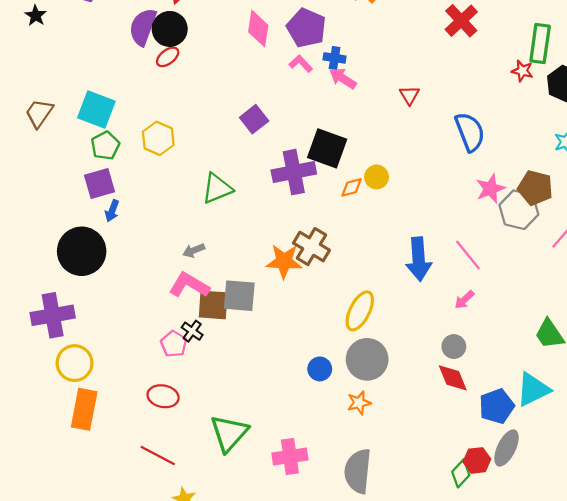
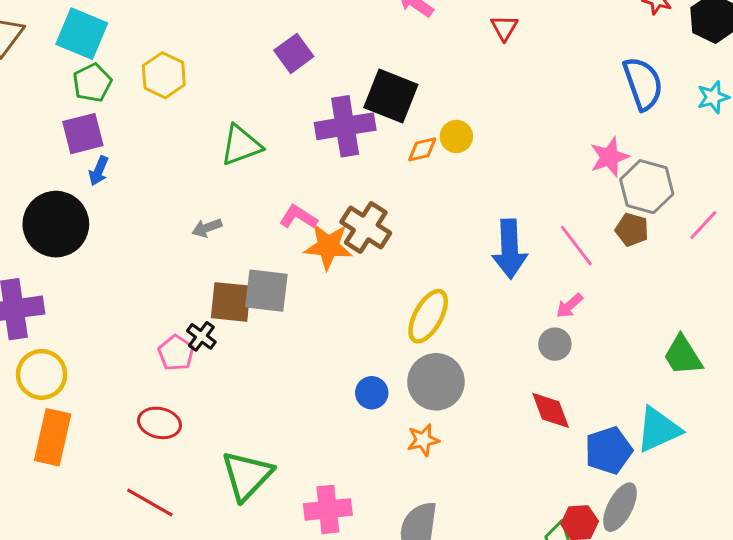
blue semicircle: (470, 132) -> (643, 84), moved
brown pentagon: (535, 188) -> (632, 230), moved, size x0.7
pink L-shape: (189, 285) -> (298, 217), moved, size x0.7
gray circle: (454, 347) -> (555, 344), moved

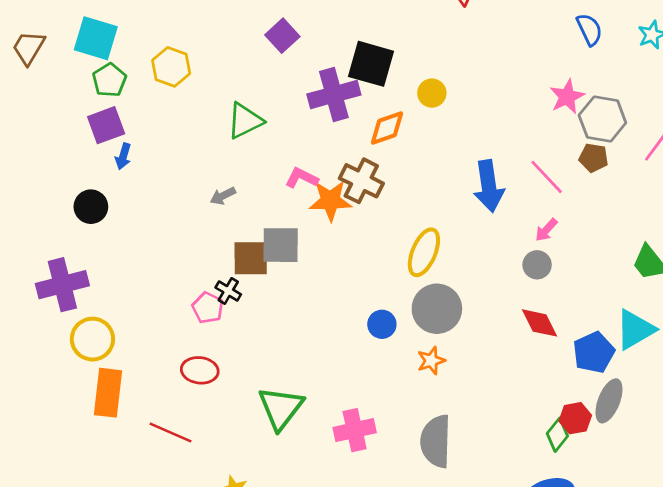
blue semicircle: (643, 84) -> (589, 29), size x0.7
orange diamond: (422, 149) -> (387, 128), moved, size x1.4
black circle: (56, 224) -> (91, 207), size x0.6
red line: (150, 502) -> (171, 432), moved

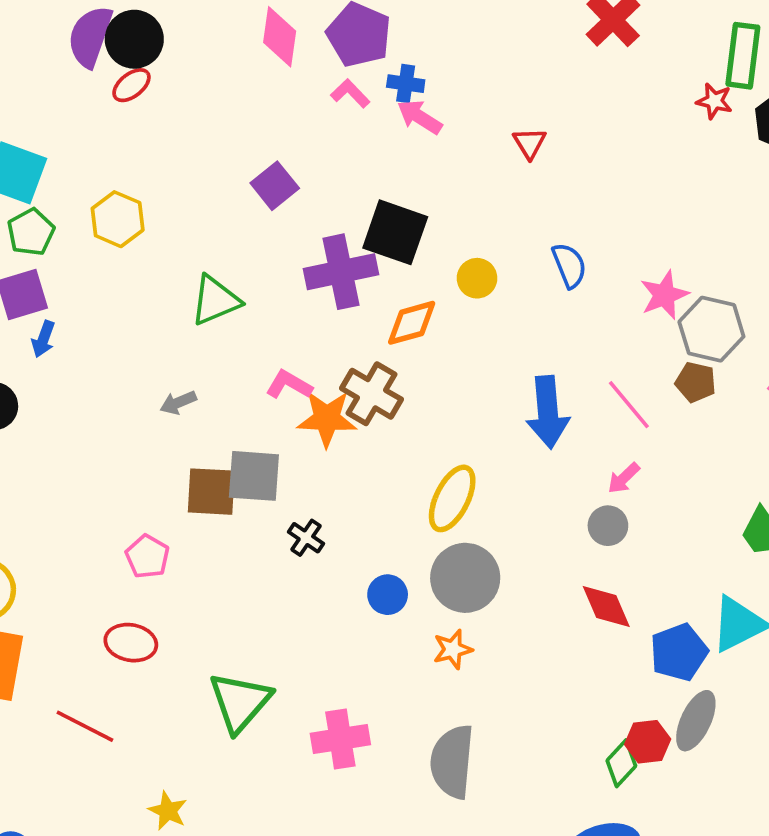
blue semicircle: (589, 29) -> (569, 265), moved
black cross: (228, 291) -> (306, 538), moved

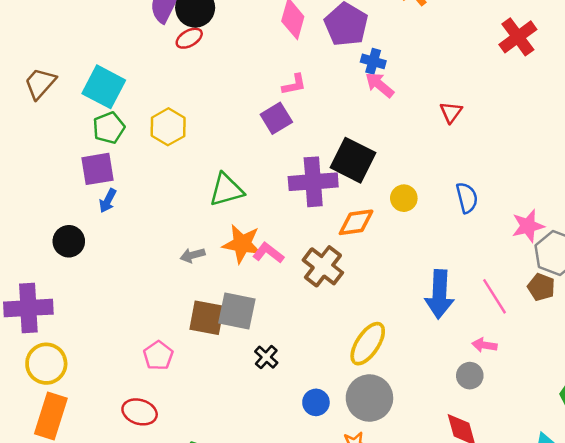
pink L-shape: (350, 93) -> (294, 84), moved, turned 115
orange star: (327, 419) -> (242, 244), moved
pink arrow: (624, 478) -> (485, 345), turned 45

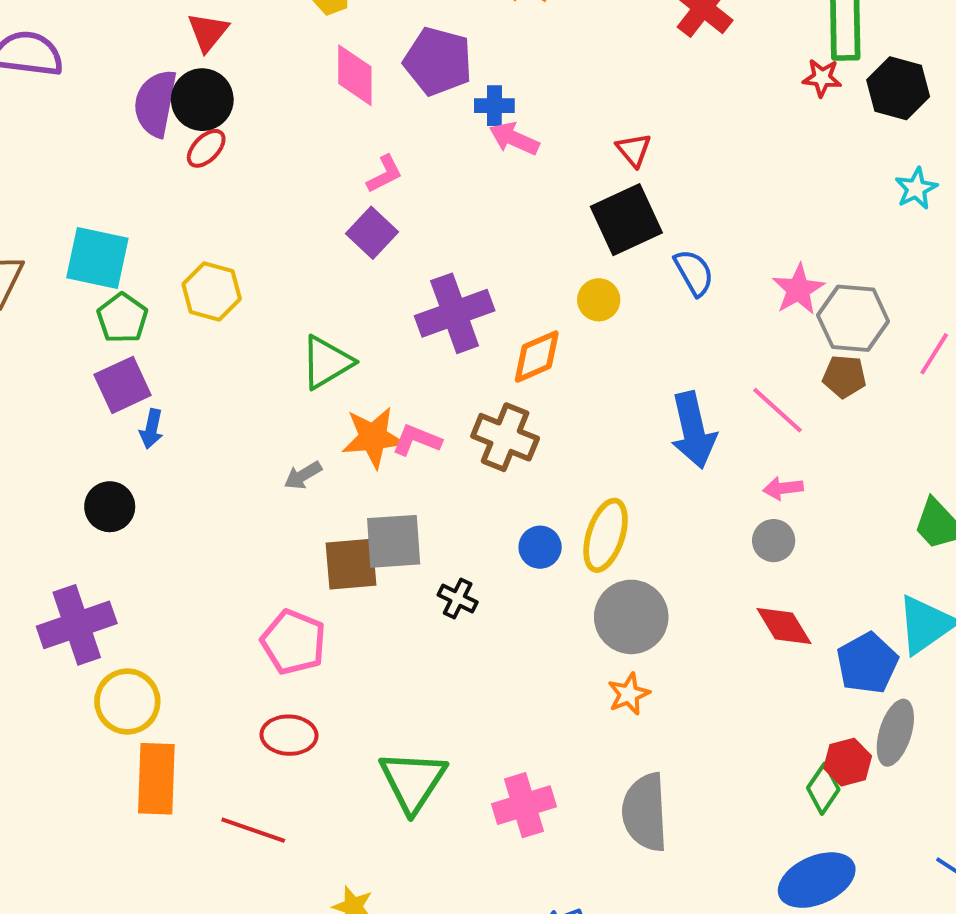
black square: (353, 160) -> (626, 220), moved, turned -36
pink pentagon: (158, 356) -> (293, 642), size x1.4
blue circle: (316, 402) -> (540, 547), moved

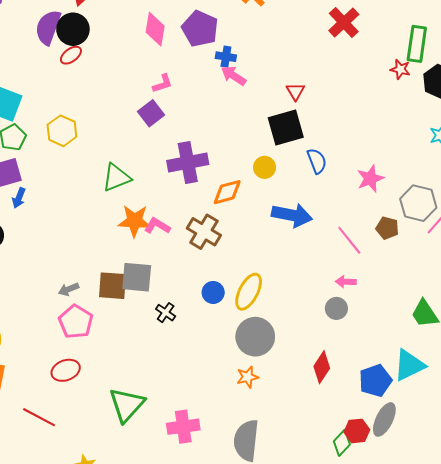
gray hexagon: (853, 318) -> (418, 203), moved
blue arrow: (693, 430) -> (292, 215), moved, turned -75
gray arrow: (303, 475) -> (69, 289), moved
red diamond: (784, 626) -> (322, 367), moved, turned 56
red ellipse: (289, 735) -> (66, 370), turned -32

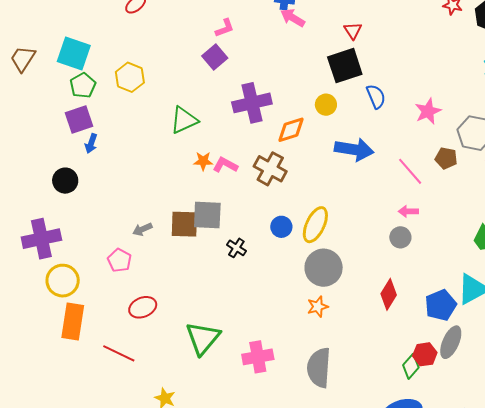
orange star: (135, 221) -> (203, 161), size x0.6
pink pentagon: (76, 322) -> (119, 260), moved, size x0.7

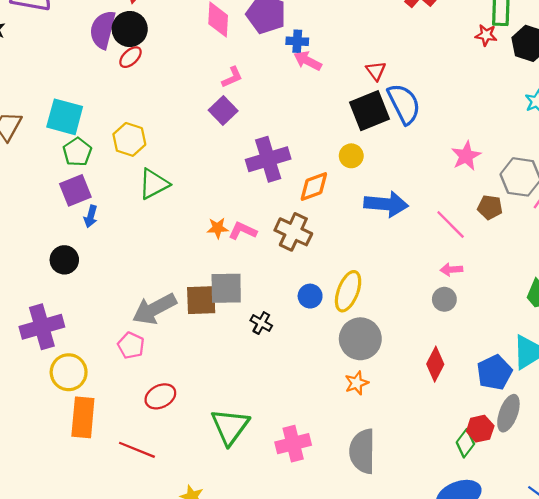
blue semicircle: (376, 96) -> (404, 104), moved, size x1.5
green triangle: (184, 120) -> (154, 184), moved
gray arrow: (142, 229) -> (154, 309), size x2.0

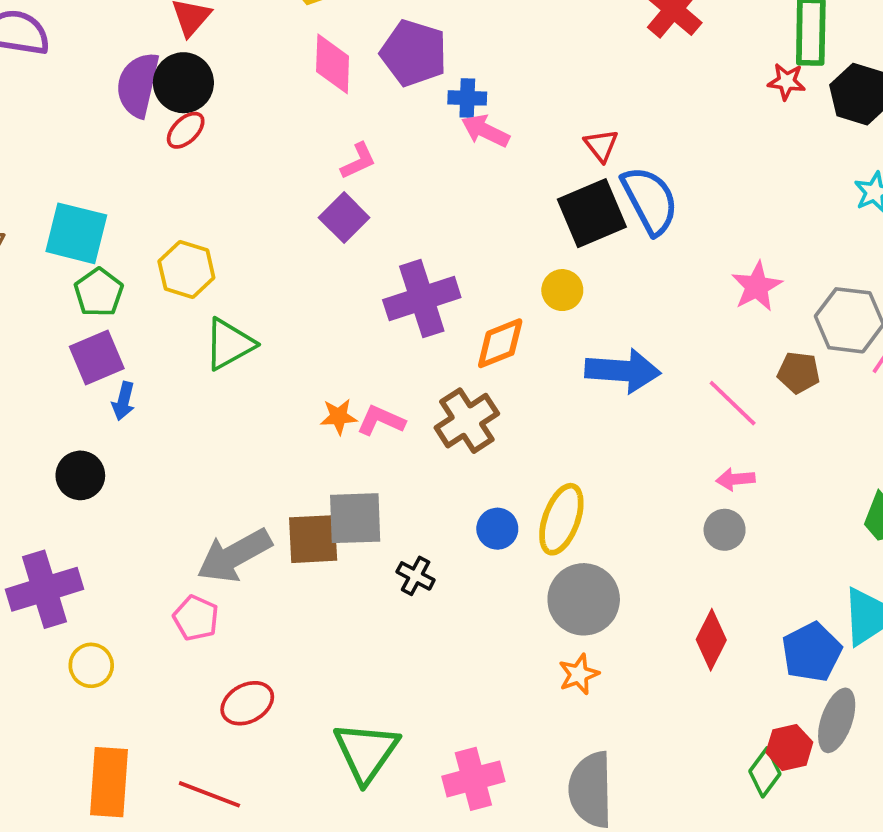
brown cross: (293, 232) -> (467, 421), turned 33
yellow circle: (69, 372) -> (91, 665), size x0.7
orange rectangle: (83, 417) -> (109, 782), moved

